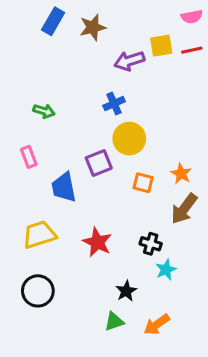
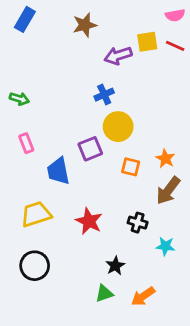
blue rectangle: (53, 21) -> (25, 19), moved
red line: (192, 50) -> (175, 46), turned 36
green arrow: (44, 111) -> (19, 99), moved
cyan star: (166, 270) -> (165, 246), moved, turned 30

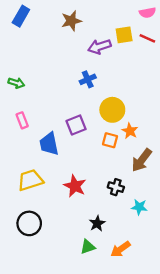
yellow circle: (118, 127) -> (112, 110), moved
orange star: (165, 159) -> (130, 131), moved

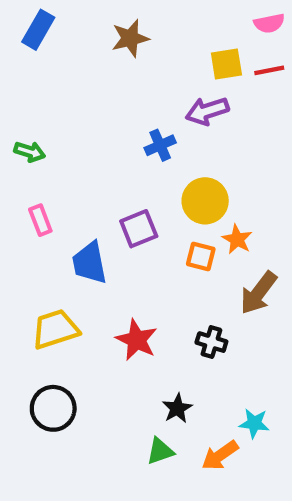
red line: (147, 38) -> (269, 70), turned -35
purple arrow: (99, 47) -> (207, 111), moved
cyan star: (139, 207) -> (254, 423), moved

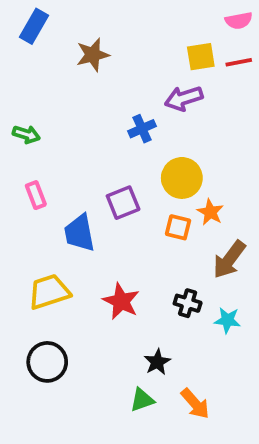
brown star: (130, 38) -> (93, 55), moved
cyan star: (254, 423) -> (227, 320), moved
orange arrow: (220, 455) -> (195, 404), turned -96

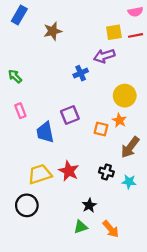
green arrow: (26, 134) -> (15, 76), turned -152
yellow circle: (182, 178) -> (125, 96), moved
yellow trapezoid: (49, 292) -> (40, 174), moved

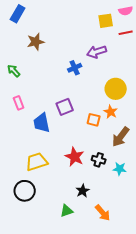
brown star: (53, 31) -> (36, 42), moved
yellow square: (114, 32) -> (106, 21), moved
red star: (69, 171) -> (75, 157), moved
green triangle: (81, 227) -> (67, 211), moved

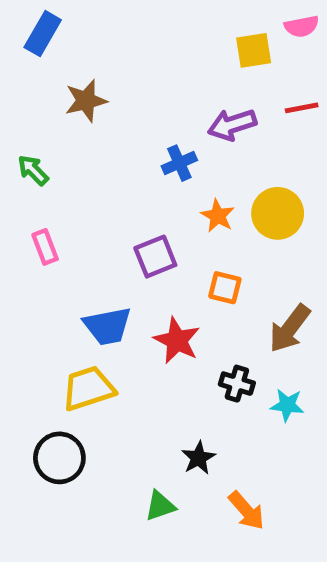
red line: (126, 33) -> (302, 108), moved
orange star: (111, 112) -> (218, 216), moved
blue trapezoid: (42, 123) -> (107, 326), moved, turned -90
red star: (75, 157) -> (177, 340), moved

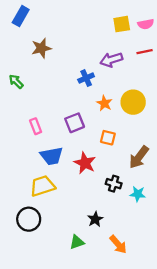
pink semicircle: (302, 26) -> (146, 24), moved
pink rectangle: (45, 247) -> (36, 126), moved

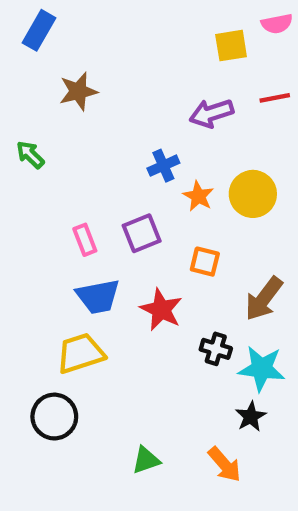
pink semicircle: (146, 24) -> (277, 24), moved
blue cross: (86, 78) -> (163, 166), moved
pink rectangle: (36, 126) -> (85, 240), moved
cyan star: (138, 194) -> (262, 369), size x1.5
black star: (95, 219) -> (251, 417), moved

